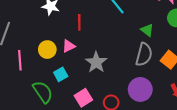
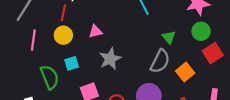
red line: (79, 22) -> (63, 13), moved
pink triangle: (69, 46) -> (96, 31), moved

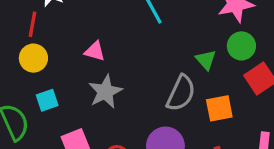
pink triangle: (96, 31) -> (95, 51), moved, turned 32
green triangle: (169, 37) -> (206, 60), moved
orange square: (185, 72) -> (219, 108), turned 30

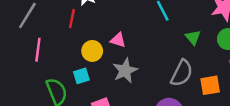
yellow circle: (33, 58) -> (92, 51), moved
green triangle: (206, 60) -> (193, 37), moved

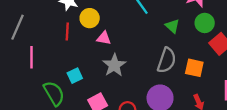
red line: (72, 19) -> (67, 31), moved
yellow circle: (92, 51) -> (90, 18), moved
orange square: (210, 85) -> (194, 68), turned 30

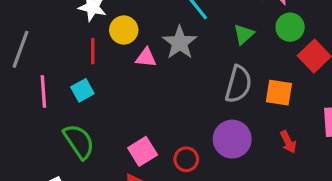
green triangle: (172, 26) -> (244, 34), turned 40
gray star: (114, 65) -> (180, 43), moved
cyan square: (75, 76) -> (82, 90), moved

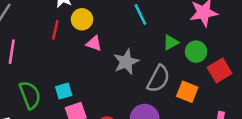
green circle: (290, 27) -> (196, 52), moved
gray star: (180, 43) -> (126, 62), moved
cyan square: (82, 90) -> (64, 91), moved

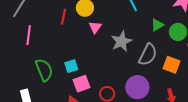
pink triangle: (94, 44) -> (95, 27), turned 48

